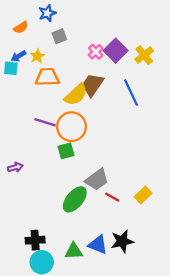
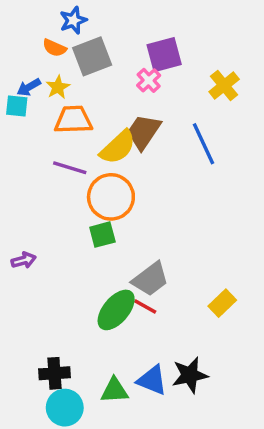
orange semicircle: (21, 27) -> (54, 48), moved, turned 56
gray square: (59, 36) -> (92, 56), size x1.6
purple square: (116, 51) -> (164, 55), moved, turned 30
purple line: (45, 122) -> (70, 168), moved
red line: (112, 197) -> (145, 307), moved

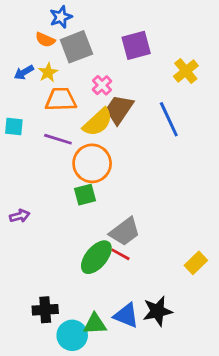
pink cross: (149, 80) -> (102, 85), moved
cyan square: (17, 106) -> (14, 126), moved
yellow rectangle: (222, 303) -> (196, 263), moved
cyan circle: (65, 408) -> (72, 335), moved

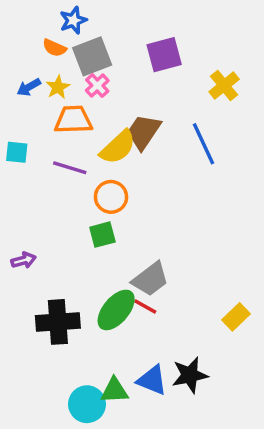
pink cross: (102, 85) -> (97, 85), moved
orange circle: (92, 163) -> (111, 197), size x0.7
black cross: (45, 310) -> (58, 322), moved, size x1.4

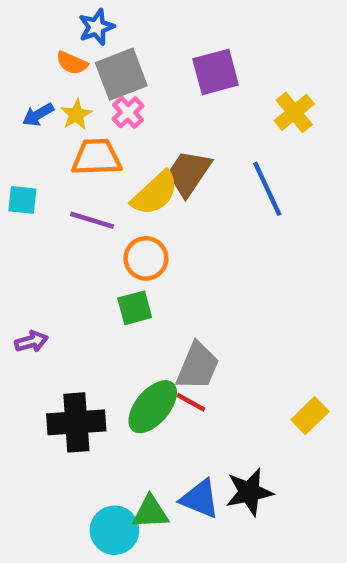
gray trapezoid: (150, 279) -> (198, 366), turned -30

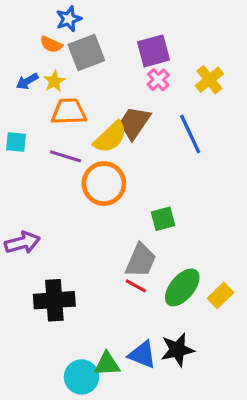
pink cross: (128, 112) -> (158, 80), moved
orange circle: (146, 258) -> (104, 184), size x1.4
green square: (135, 308) -> (163, 219), moved
purple arrow: (31, 342) -> (22, 243), size x1.5
green ellipse: (153, 407) -> (182, 287), moved

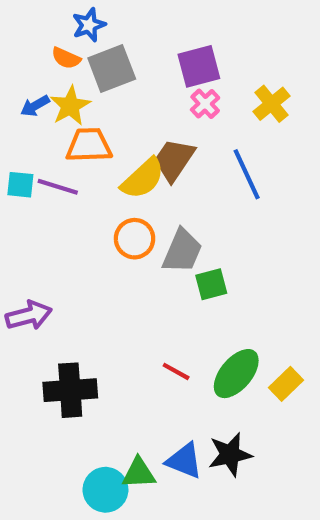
yellow star: (54, 81) -> (70, 106), size x1.4
purple line: (66, 156) -> (58, 187), moved
orange circle: (104, 184) -> (135, 239), size x0.7
gray trapezoid: (141, 260) -> (182, 251), moved

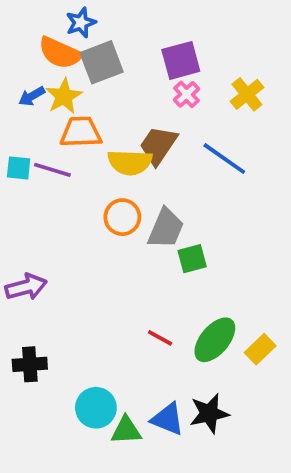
orange semicircle: (66, 58) -> (60, 53), size x1.6
blue line: (247, 174) -> (224, 159), turned -30
yellow semicircle: (143, 178) -> (130, 162), turned 45
black cross: (70, 390) -> (30, 364), moved, size x0.7
cyan circle: (105, 490) -> (96, 408), moved

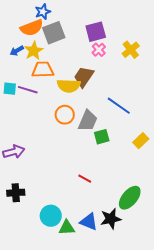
orange semicircle: (60, 53) -> (32, 28), turned -45
blue line: (224, 159) -> (119, 106), moved
green ellipse: (215, 340) -> (130, 198), moved
yellow rectangle: (260, 349) -> (141, 141), moved

